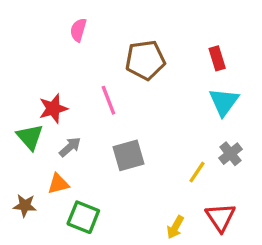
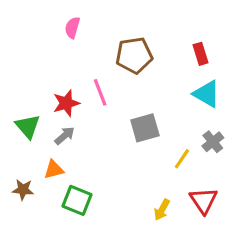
cyan triangle: (224, 102) -> (207, 94), turned -36
red star: (53, 109) -> (66, 103), moved
gray square: (128, 155) -> (145, 128), moved

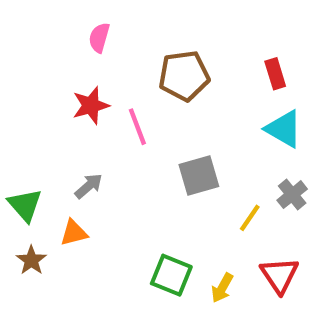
red star: (66, 103) -> (91, 105), moved
green triangle: (28, 126) -> (25, 205), moved
brown star: (23, 190) -> (31, 260), turned 30
green square: (77, 200) -> (171, 275), moved

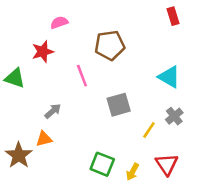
pink semicircle: (99, 38) -> (59, 22), turned 54
red rectangle: (275, 74) -> (173, 16), moved
red star: (91, 105) -> (43, 52), moved
green triangle: (25, 205) -> (15, 78), moved, turned -30
brown star: (31, 260) -> (19, 155), size x1.5

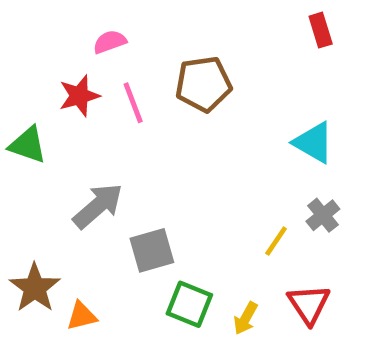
pink line: (82, 76) -> (133, 103), moved
gray square: (119, 105) -> (152, 250), moved
gray arrow: (53, 111) -> (98, 206), size x1.6
orange triangle: (44, 139) -> (82, 316), moved

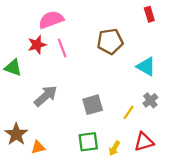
pink semicircle: (110, 42) -> (51, 20), size x1.6
brown pentagon: (203, 84) -> (110, 41), moved
gray square: (152, 250) -> (93, 105), moved
green square: (189, 304) -> (88, 142), turned -30
red triangle: (309, 304) -> (144, 142), turned 48

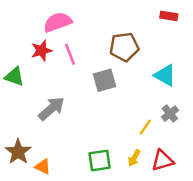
red rectangle: (149, 14) -> (169, 16), turned -64
gray square: (93, 105) -> (105, 80), moved
orange triangle: (38, 147) -> (43, 167), turned 40
yellow arrow: (114, 148) -> (134, 158), moved

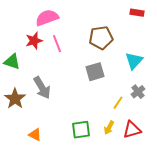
cyan triangle: (165, 75) -> (134, 61), turned 42
gray square: (105, 80) -> (95, 72), moved
gray arrow: (51, 109) -> (42, 88), turned 100
brown star: (18, 152) -> (15, 99), moved

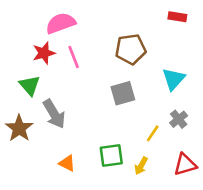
green triangle: (12, 62) -> (30, 85), moved, turned 30
green square: (81, 130) -> (111, 155), moved
red triangle: (132, 130) -> (185, 165), moved
orange triangle: (35, 135) -> (67, 163), moved

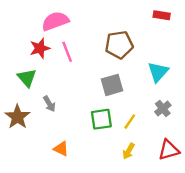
gray arrow: (54, 114) -> (49, 104), size x0.6
yellow line: (153, 133) -> (130, 122), moved
green square: (111, 155) -> (101, 119), moved

